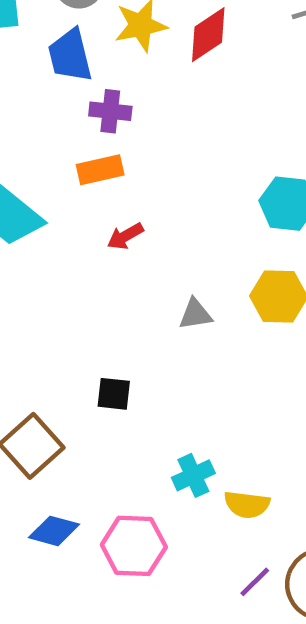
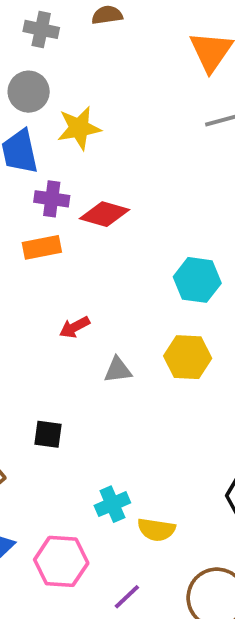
red diamond: (208, 35) -> (104, 214), moved, turned 48
red arrow: (125, 236) -> (75, 327), moved
purple line: (255, 582) -> (127, 597), moved

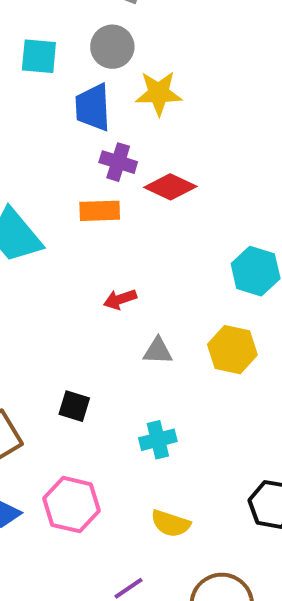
cyan cross: (112, 504) -> (158, 440), moved
pink hexagon: (61, 561) -> (71, 505), moved

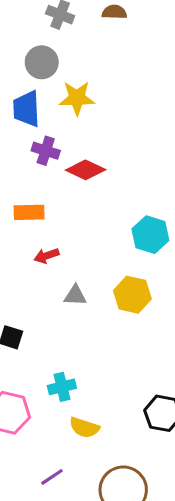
orange rectangle: (100, 211) -> (29, 212), moved
cyan cross: (158, 440) -> (62, 387), moved

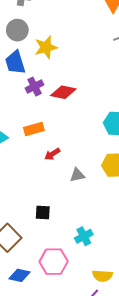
purple cross: (46, 151) -> (34, 86), turned -30
yellow semicircle: (84, 428) -> (102, 276), moved

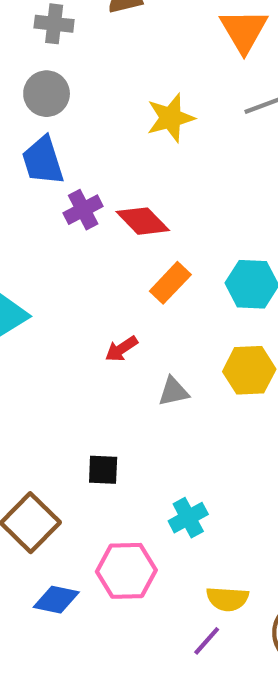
yellow star: (46, 47) -> (171, 118), moved
red diamond: (63, 92) -> (143, 221), turned 35
orange rectangle: (34, 129) -> (170, 283), moved, turned -30

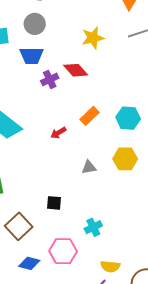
blue trapezoid: (43, 161) -> (32, 56), turned -75
red diamond: (143, 221) -> (76, 70), moved
red arrow: (121, 349) -> (58, 133), moved

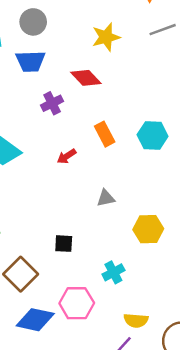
purple cross: (50, 79) -> (52, 103), moved
orange rectangle: (89, 116) -> (105, 134), turned -72
yellow hexagon: (125, 159) -> (148, 229), moved
blue diamond: (29, 263) -> (35, 320), size x1.4

